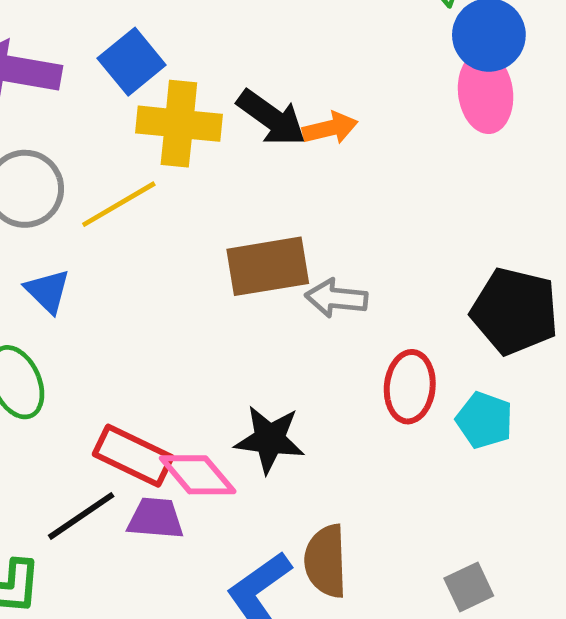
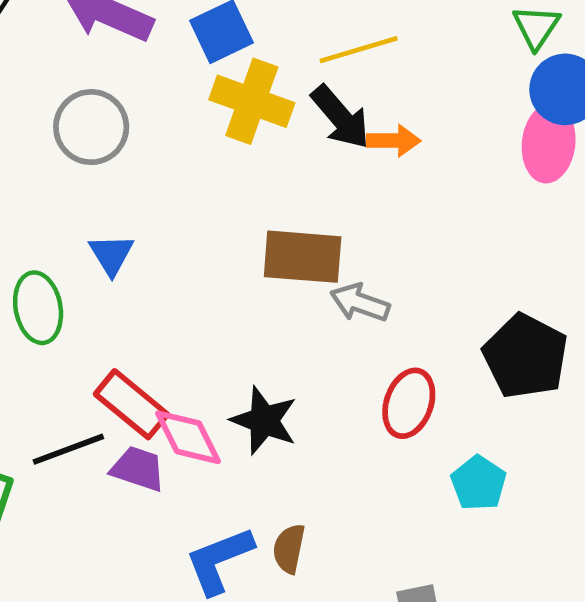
yellow line: (119, 204) -> (359, 50), moved
blue triangle: (48, 291) -> (111, 255), moved
cyan pentagon: (484, 420) -> (479, 483), moved
brown semicircle: (326, 561) -> (289, 549), size x0.7

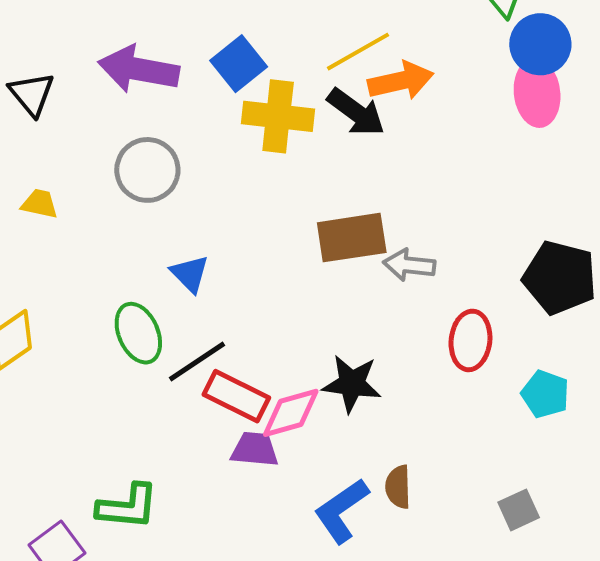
orange arrow: (393, 141) -> (401, 81), moved, size x1.4
pink diamond: (188, 437) -> (291, 413), turned -66
black line: (68, 449) -> (197, 361), moved

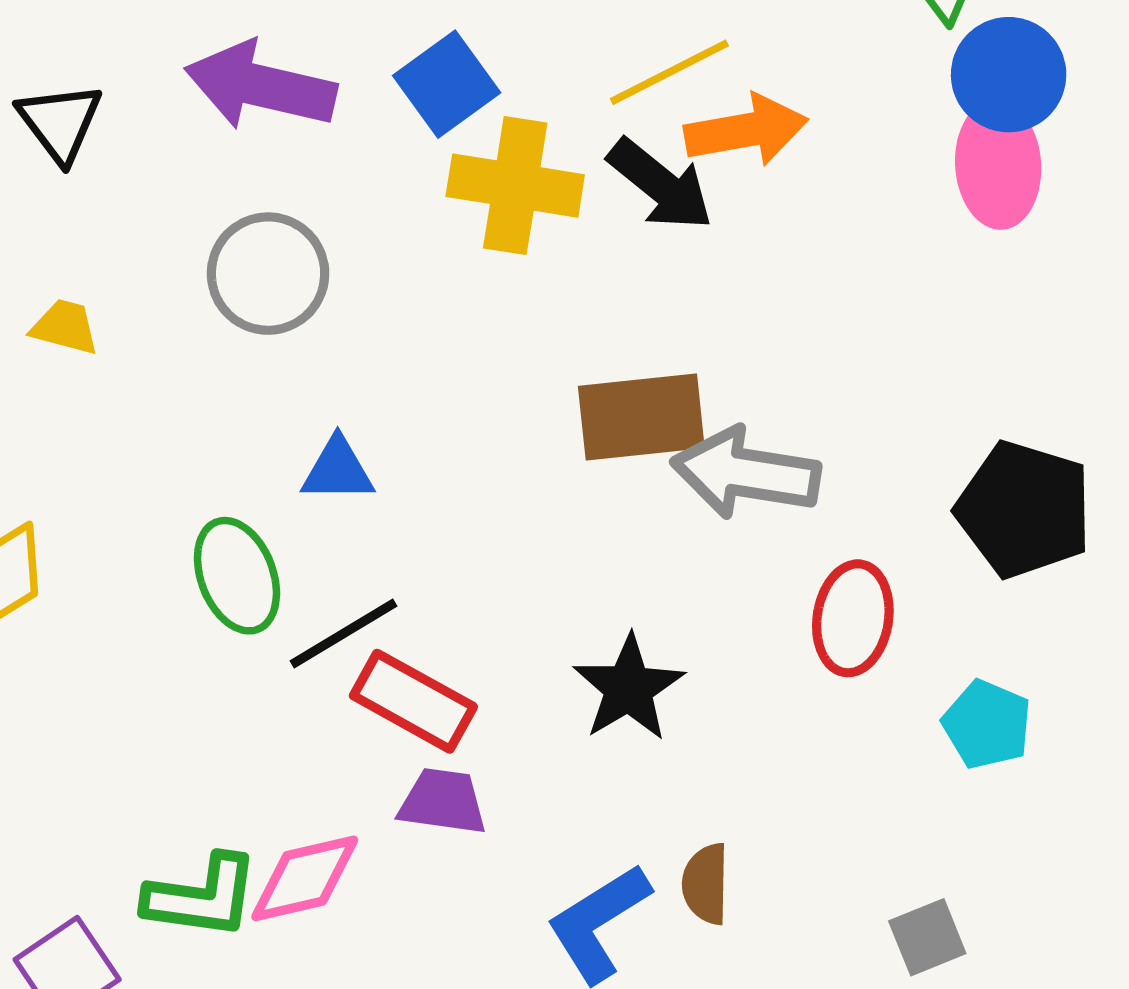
gray arrow: (409, 265) -> (746, 473), size x1.5
blue triangle: (190, 274) -> (338, 470), turned -48
black star: (352, 384) -> (629, 688), turned 30
pink diamond: (291, 413) -> (305, 878), moved

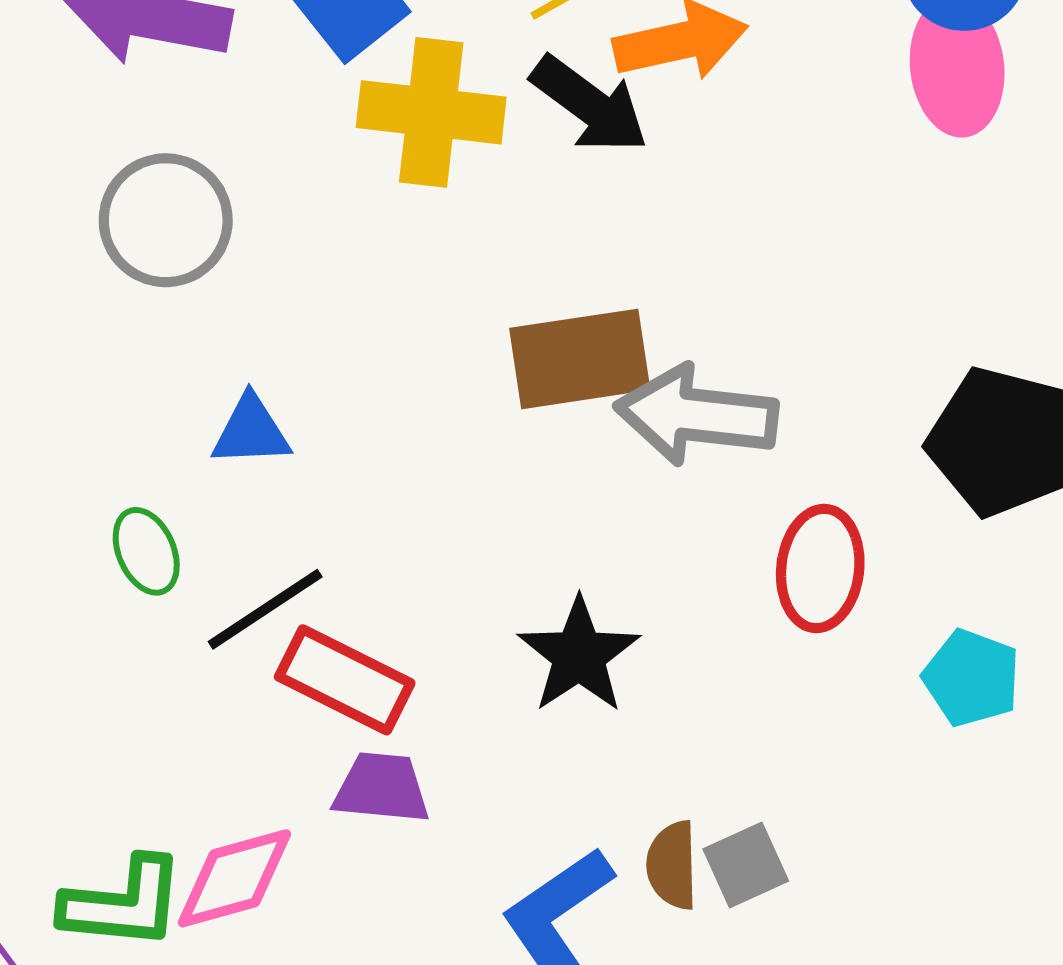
green ellipse: (237, 576) -> (146, 551), size x0.7
gray square: (927, 937) -> (746, 865), moved

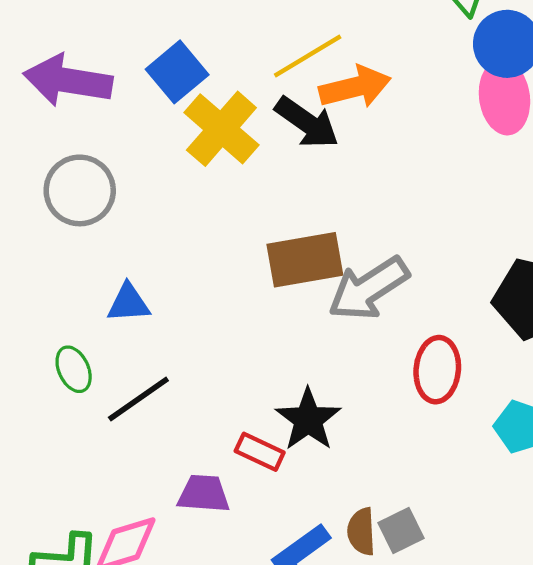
yellow cross: (431, 112) -> (221, 129), turned 36
gray arrow: (697, 415) -> (369, 289), turned -38
red rectangle: (345, 680) -> (260, 452), moved, size x0.7

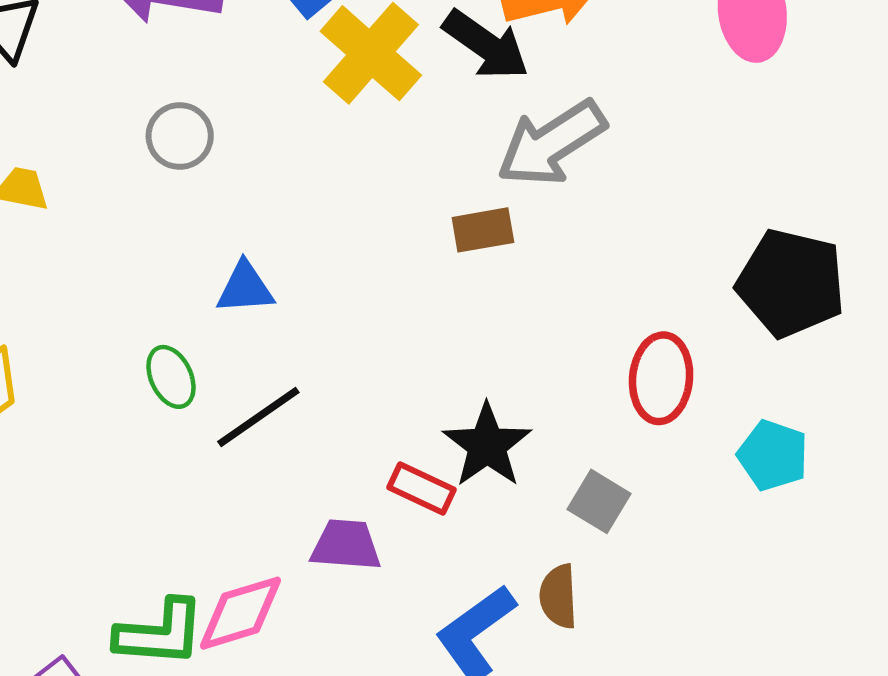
gray circle: (80, 190) -> (180, 136), size x0.7
brown rectangle: (305, 260) -> (483, 230), size x0.6
gray arrow: (369, 289) -> (551, 143), moved
gray square: (401, 530) -> (599, 501), moved, turned -33

